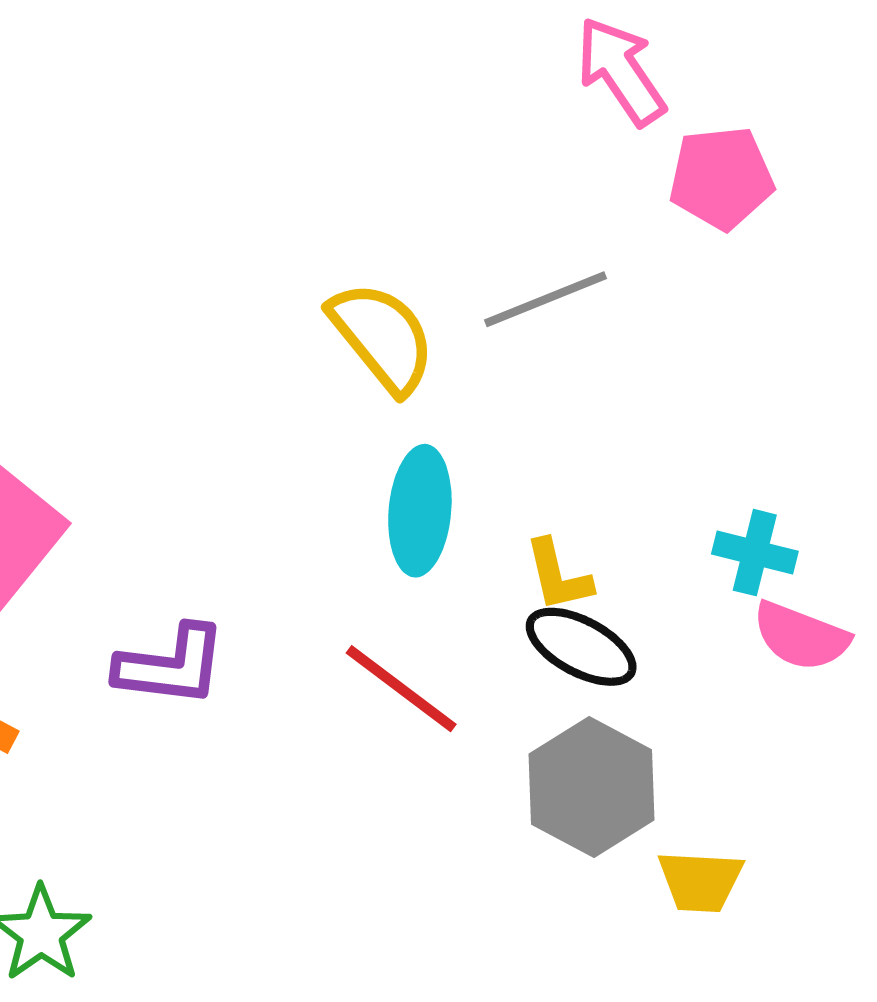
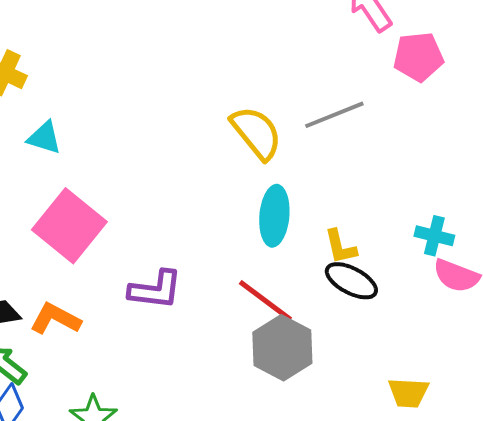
gray hexagon: (592, 787) -> (282, 348), moved

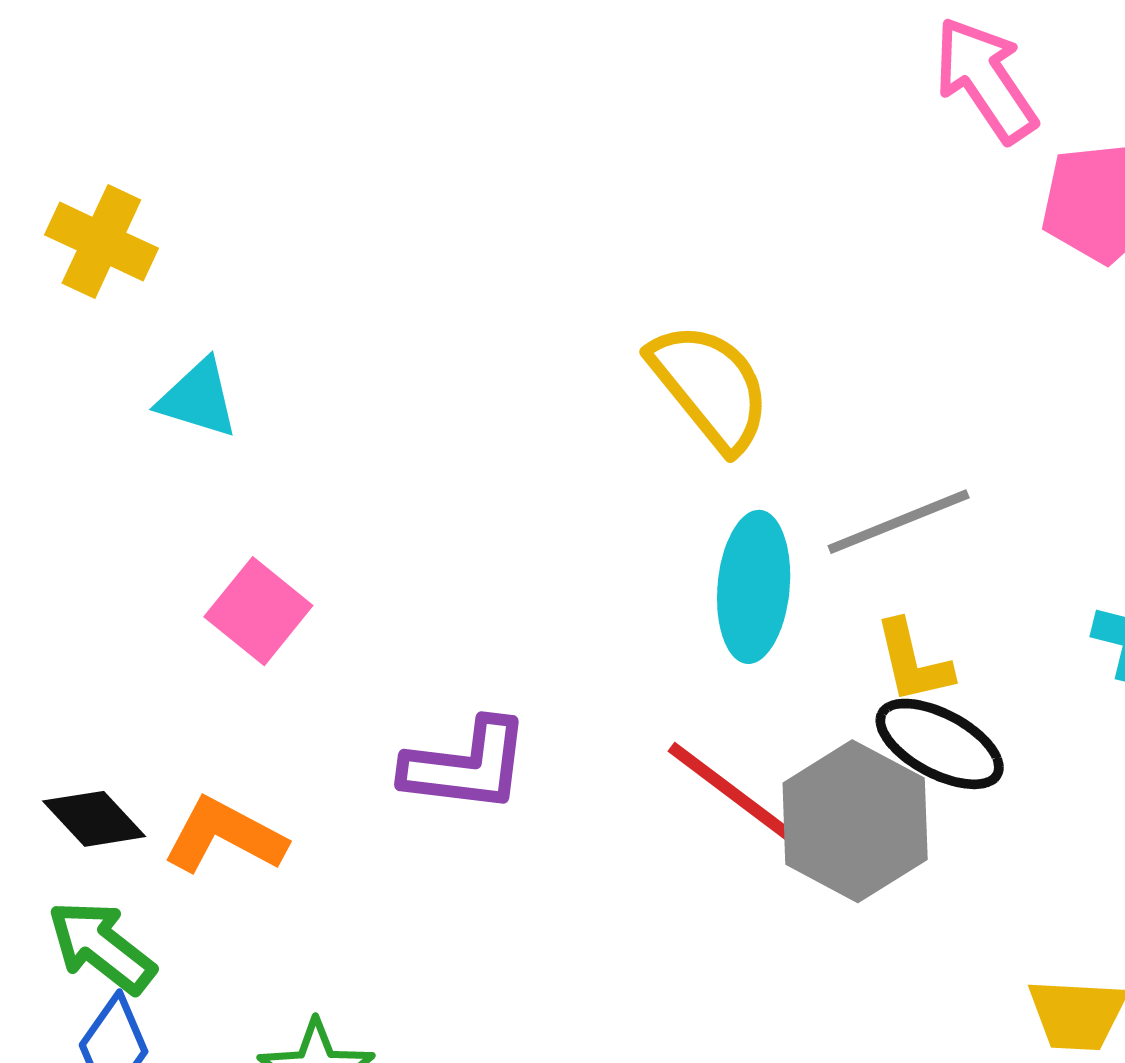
gray line: (334, 115) -> (899, 522), moved
pink square: (69, 226) -> (258, 611), size x0.6
gray hexagon: (282, 348) -> (855, 821), moved

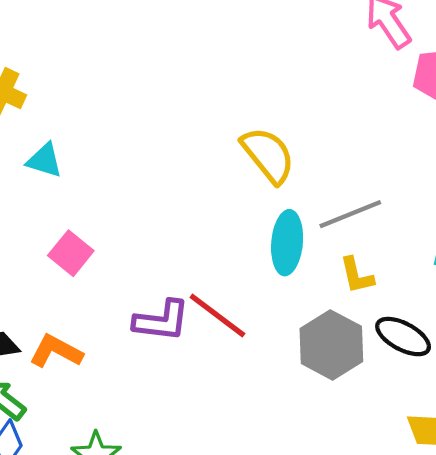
black ellipse: (940, 744) -> (403, 337), moved
red line: (732, 792) -> (217, 315), moved

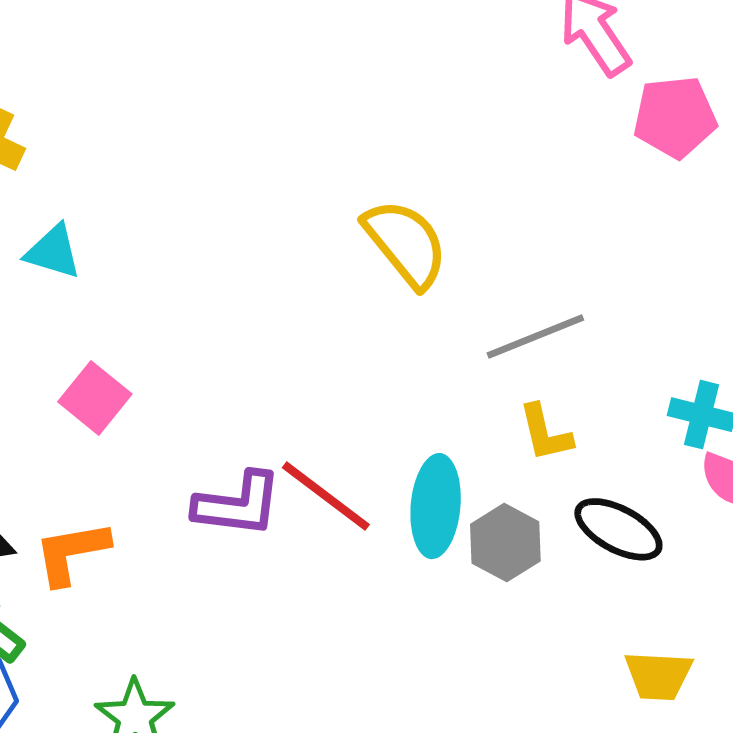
cyan ellipse: (287, 243) -> (436, 506), moved
gray hexagon: (331, 345) -> (505, 543), size x0.7
orange L-shape: (56, 351) -> (72, 553), turned -38

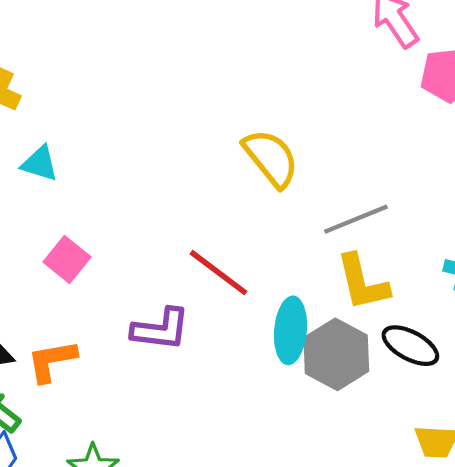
yellow L-shape: (545, 433) -> (362, 282), size x1.5
red line: (326, 496) -> (219, 273), moved
gray hexagon: (505, 543) -> (336, 354), size x1.4

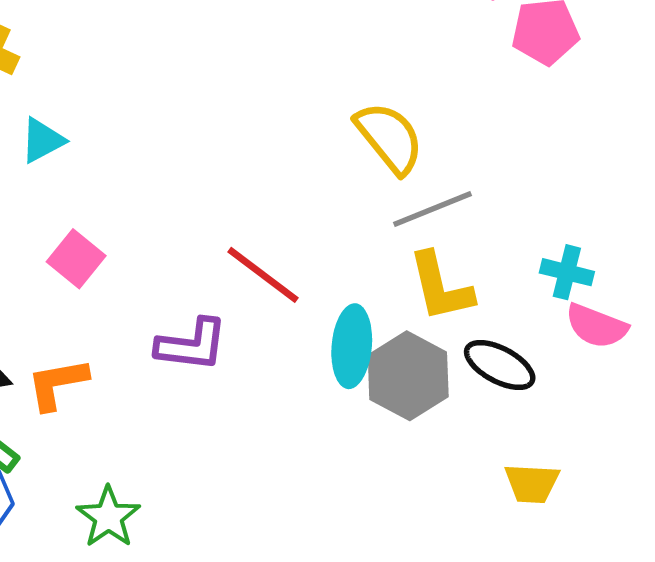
yellow semicircle: (271, 158) -> (389, 138), moved
cyan triangle: (40, 164) -> (42, 140), turned -45

